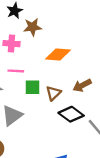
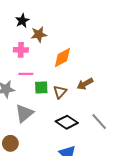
orange diamond: (58, 54) -> (62, 58), turned -30
black diamond: (71, 114) -> (67, 122), moved

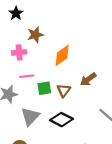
black star: (22, 21) -> (16, 13), moved
black diamond: (67, 122) -> (62, 120), moved

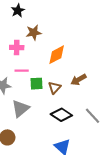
black diamond: (62, 120) -> (61, 115), moved

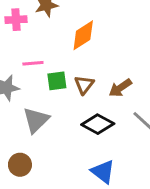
pink cross: (17, 48) -> (16, 20), moved
brown arrow: (79, 80) -> (120, 88), moved

